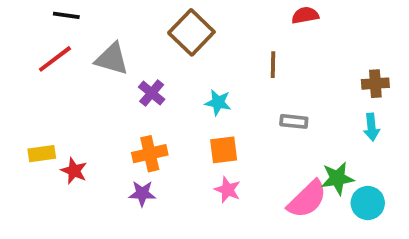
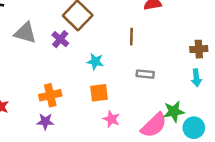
purple cross: (152, 93) -> (60, 39), moved
pink star: (227, 190) -> (111, 119), moved

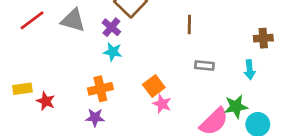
cyan star: (95, 62) -> (113, 52), moved
cyan arrow: (196, 78) -> (250, 70), moved
orange square: (99, 93) -> (154, 86), turned -30
pink star: (111, 119) -> (162, 104), moved

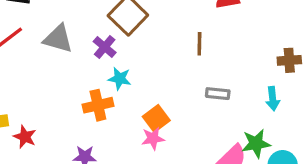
cyan star: (113, 52) -> (120, 79), moved
orange cross: (100, 89) -> (98, 105), moved
pink star: (162, 104) -> (153, 138), moved, turned -30

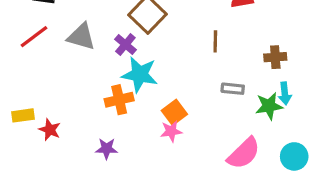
brown cross: (289, 60) -> (275, 57), moved
cyan star: (120, 79) -> (140, 74), size x1.6
green star: (256, 143) -> (269, 106), moved

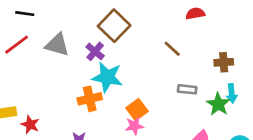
brown line: (215, 41) -> (172, 49), turned -48
green star: (269, 106) -> (218, 104), turned -30

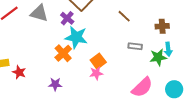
orange cross: (90, 99) -> (63, 53), turned -30
green star: (218, 104) -> (158, 57), turned 30

